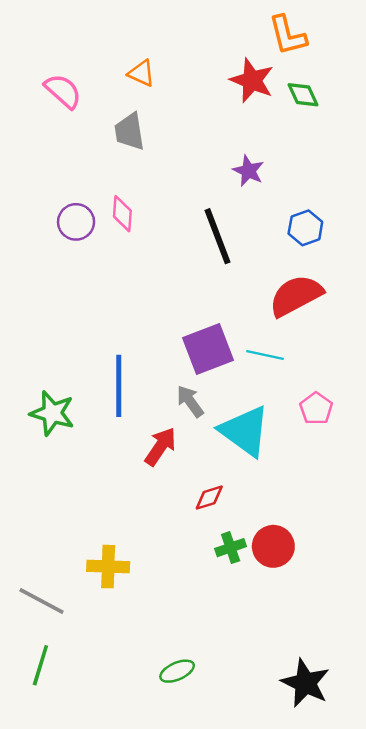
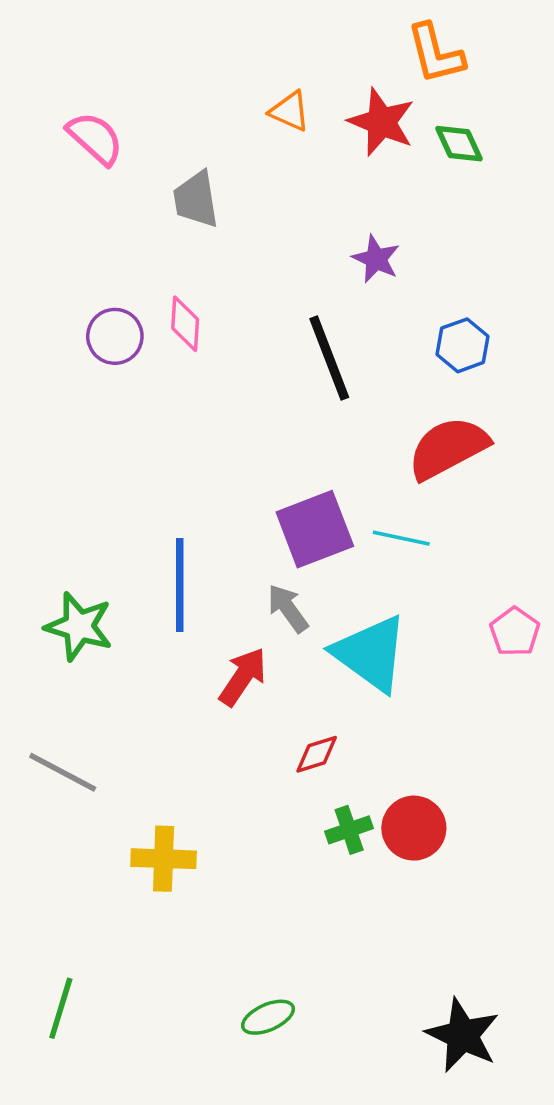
orange triangle: (141, 73) -> (290, 111), moved
pink pentagon: (316, 408) -> (515, 632), moved
gray line: (42, 601) -> (63, 772), moved

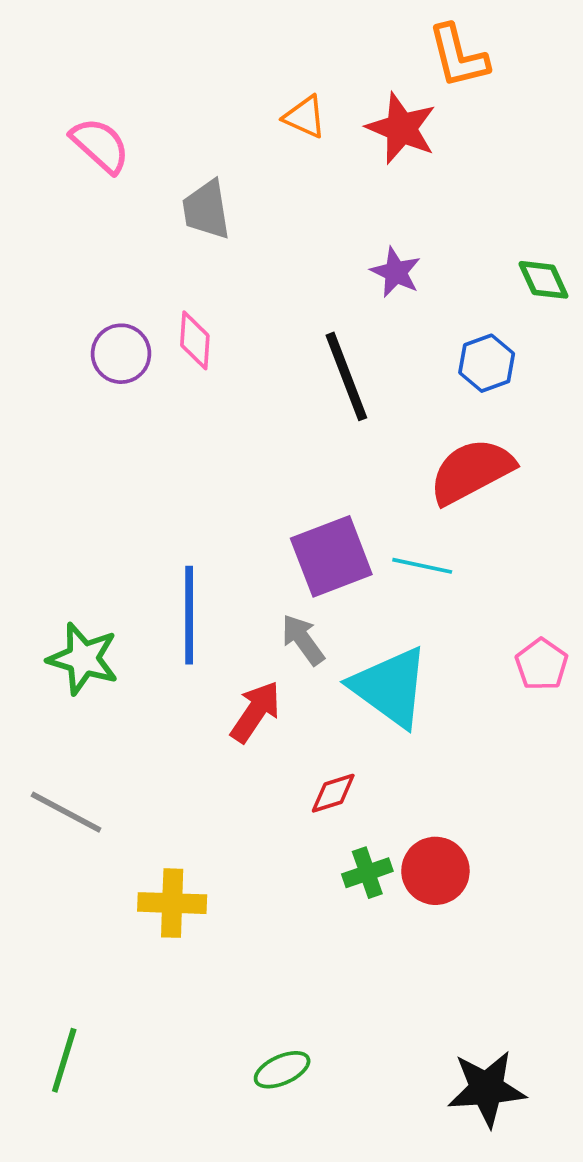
green diamond: (459, 144) -> (543, 280), moved
black star: (463, 1035) -> (487, 1089), turned -30

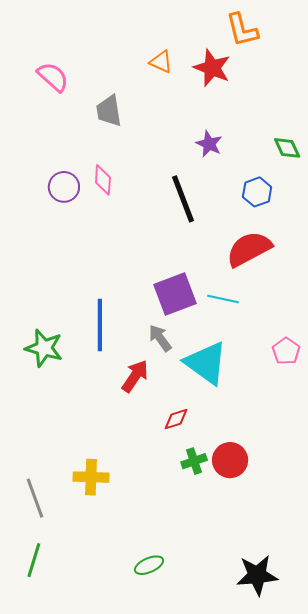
gray line: (66, 812) -> (35, 498), moved, turned 42

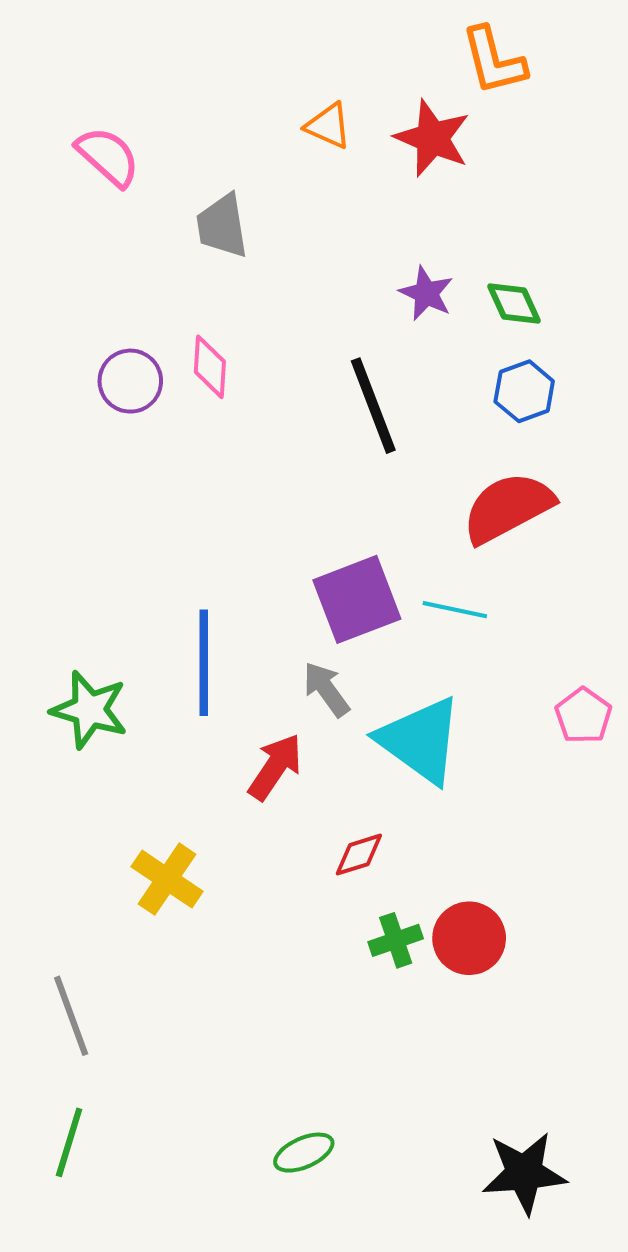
green diamond: (287, 148) -> (514, 304), moved
yellow cross: (91, 477) -> (167, 879), moved, turned 32

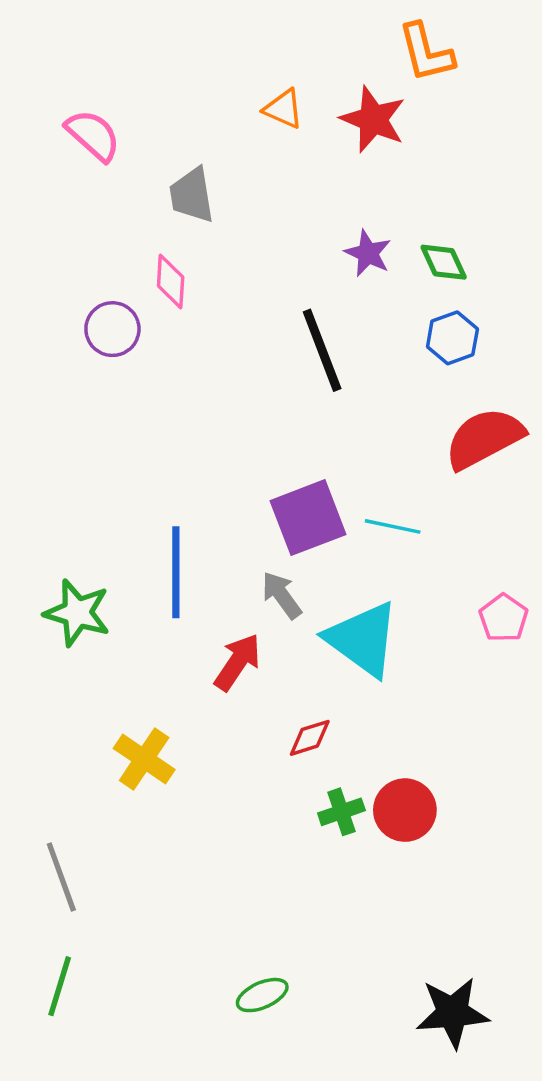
pink diamond: (210, 367) -> (171, 282), moved
red semicircle: (508, 508) -> (484, 438), moved

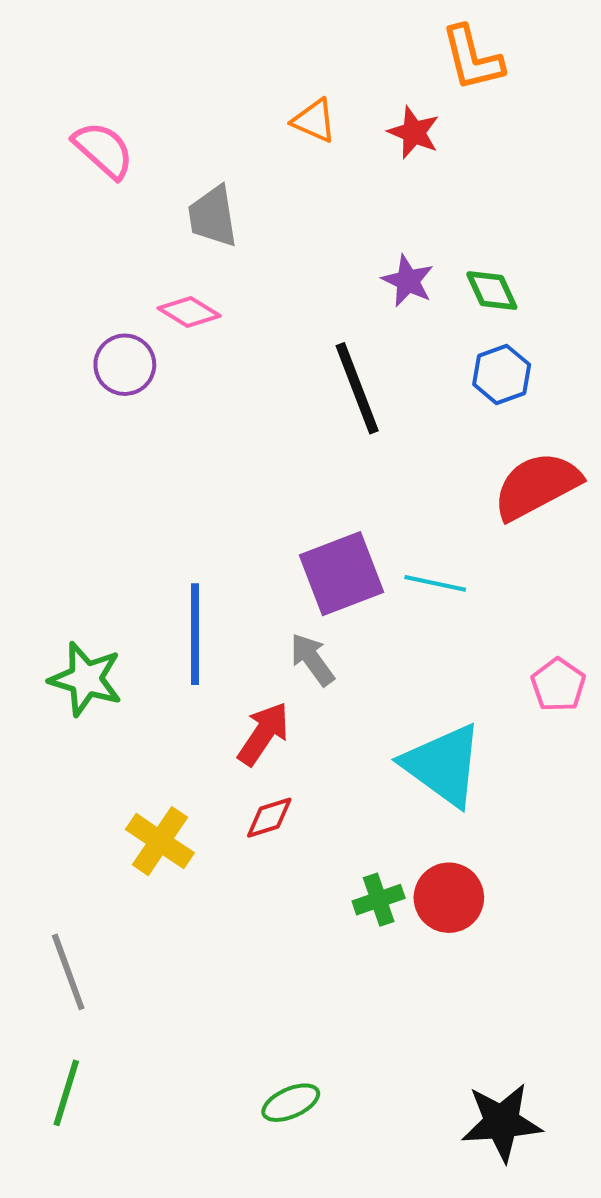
red star: (373, 119) -> (414, 132), size x0.7
pink diamond: (171, 282) -> (189, 312), turned -62
cyan triangle: (363, 639) -> (443, 765), moved
red diamond: (310, 738) -> (269, 818), moved

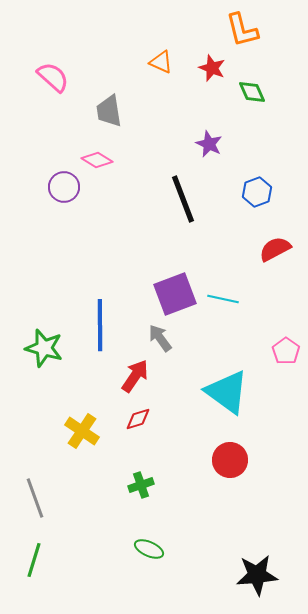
green diamond: (492, 291) -> (252, 92), moved
red semicircle: (537, 486) -> (275, 249), size x0.7
green cross: (379, 900) -> (141, 485), moved
green ellipse: (291, 1103) -> (149, 549), moved, turned 48

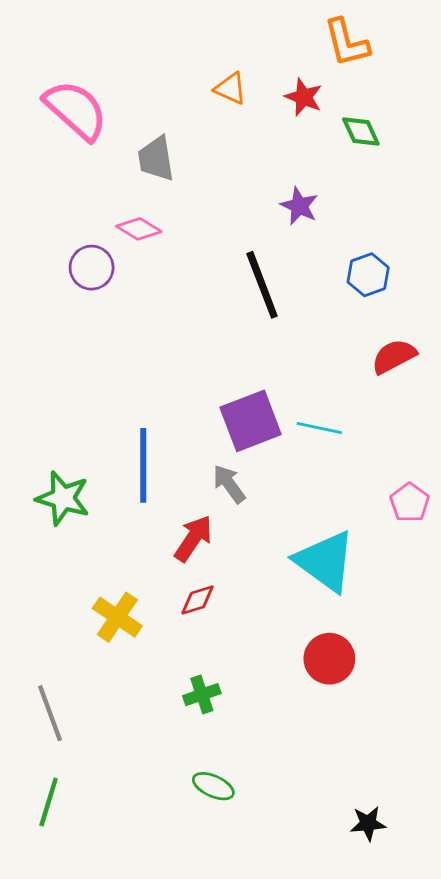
pink semicircle: (53, 77) -> (76, 110), size x1.4
black star: (257, 575) -> (368, 823), size x0.6

